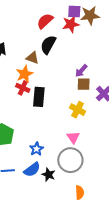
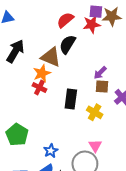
brown triangle: (32, 58) -> (51, 57), size x1.5
black rectangle: (39, 97) -> (71, 99), moved
pink triangle: (73, 137) -> (95, 146), moved

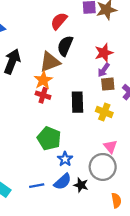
red star: (92, 24) -> (104, 53), moved
brown triangle: (51, 57) -> (50, 62), turned -35
green pentagon: (17, 135) -> (49, 138), moved

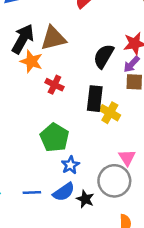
black semicircle: (65, 46) -> (104, 56), moved
brown triangle: (50, 62) -> (53, 38), moved
orange star: (43, 80) -> (31, 61), moved, turned -30
yellow cross: (104, 112) -> (110, 113), moved

